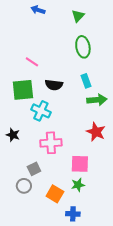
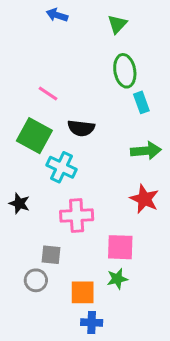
cyan rectangle: (86, 81) -> (141, 102), moved
green square: (23, 90) -> (34, 136), turned 35
gray square: (34, 169) -> (51, 255), turned 32
orange square: (55, 194) -> (83, 292), turned -30
blue cross: (73, 214) -> (92, 322), moved

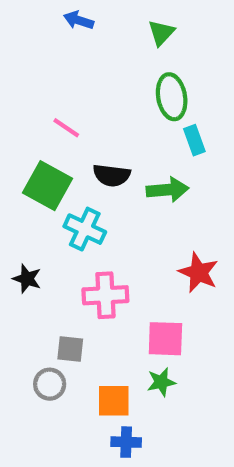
green arrow: (146, 151) -> (167, 190), moved

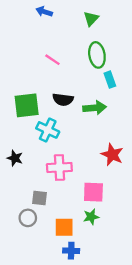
pink line: (66, 128) -> (52, 60), moved
green square: (48, 186) -> (27, 105), turned -36

